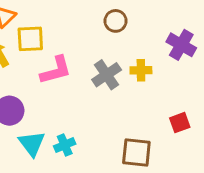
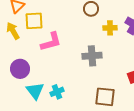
yellow cross: (141, 70) -> (110, 28), moved
gray cross: (107, 75) -> (92, 56), moved, turned 30

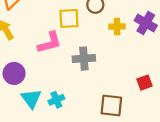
yellow square: (34, 21) -> (69, 18), moved
gray cross: (92, 56) -> (84, 59), moved

